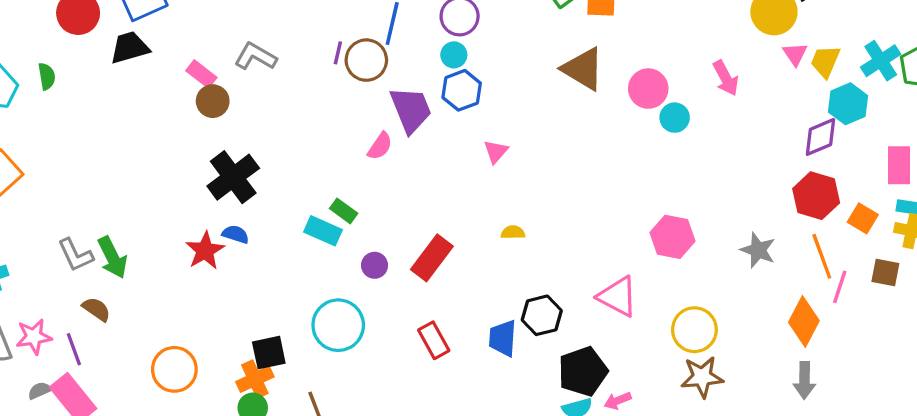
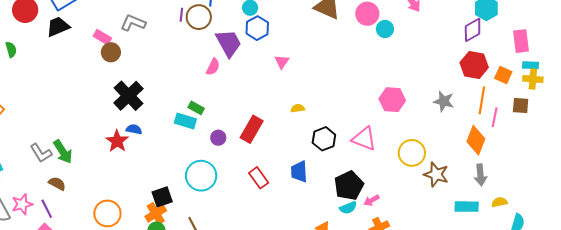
orange line: (822, 256) -> (482, 100), turned 36
black hexagon: (542, 315) -> (324, 139), moved
brown star: (702, 377) -> (436, 174), moved, turned 30

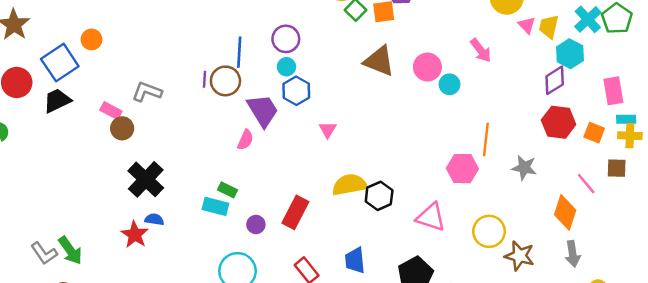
orange line: (482, 100) -> (486, 139), moved
yellow semicircle: (298, 108) -> (349, 185), size x2.0
pink line: (495, 117) -> (586, 184), turned -48
black hexagon: (324, 139) -> (379, 196), moved

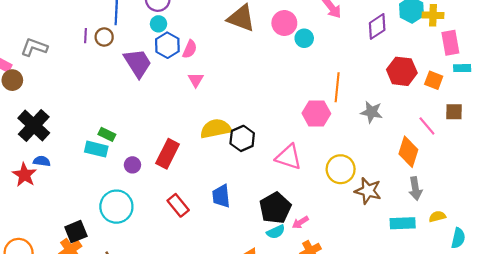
purple diamond: (555, 80) -> (377, 26), moved
brown circle: (225, 81) -> (104, 37), size x0.7
yellow cross: (630, 136) -> (433, 15), moved
pink semicircle: (245, 140) -> (190, 49), moved

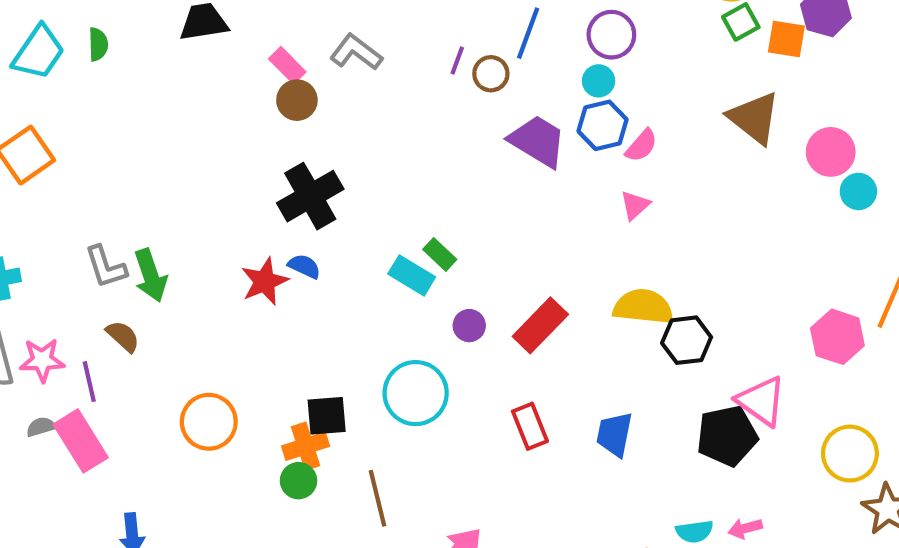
purple trapezoid: (138, 63) -> (538, 141), turned -44
black pentagon: (275, 208) -> (727, 436), moved

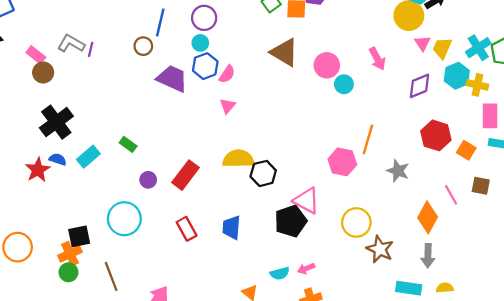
purple line: (457, 61) -> (91, 49), moved
cyan rectangle: (412, 275) -> (88, 157), moved, turned -65

